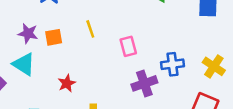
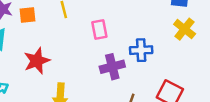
yellow cross: (214, 66) -> (185, 29), moved
red star: (67, 83) -> (37, 61), size x1.5

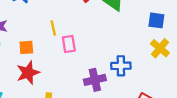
orange square: (27, 15) -> (26, 47), moved
pink rectangle: (99, 29) -> (69, 44), moved

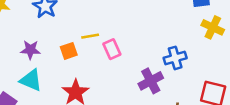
yellow line: (53, 28) -> (90, 36), turned -72
orange square: (26, 47) -> (69, 51), moved

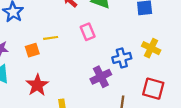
yellow cross: (213, 27) -> (151, 48), moved
pink rectangle: (112, 49) -> (88, 32), moved

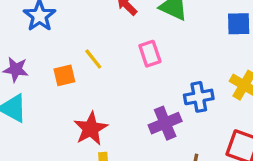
yellow line: (51, 38) -> (93, 59), turned 56
red star: (37, 85) -> (91, 129), moved

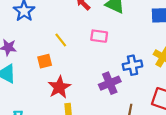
pink rectangle: (150, 54) -> (99, 36), turned -63
orange square: (64, 75) -> (45, 61), moved

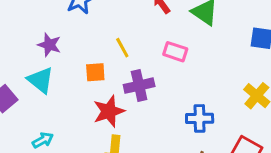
blue cross: (133, 65) -> (200, 118), moved
purple cross: (110, 83) -> (139, 86), moved

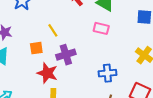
pink rectangle: (175, 52) -> (101, 28), moved
red star: (109, 111) -> (47, 73), turned -30

